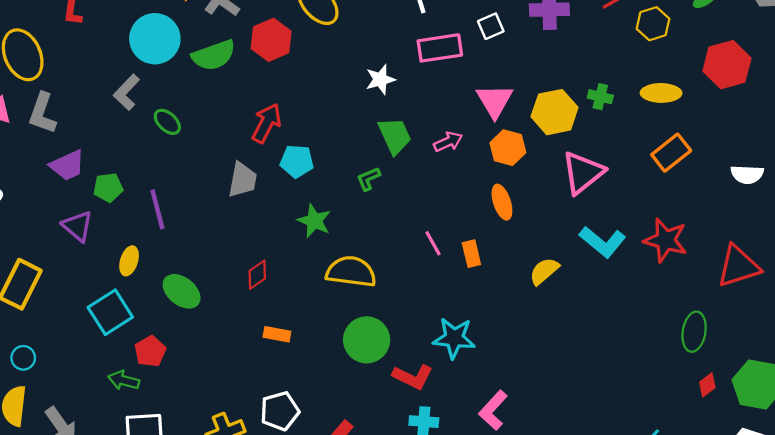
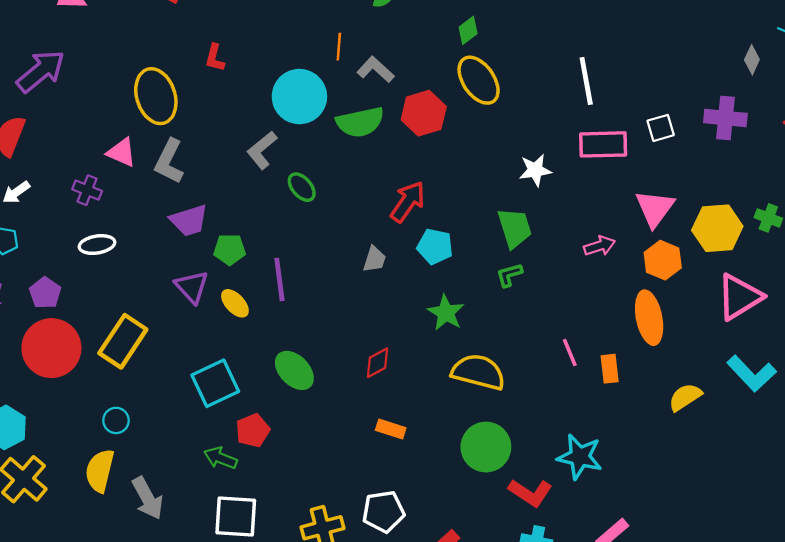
green trapezoid: (395, 136) -> (515, 228), moved
gray trapezoid: (243, 180) -> (374, 259), size x0.7
orange ellipse: (502, 202) -> (649, 318), size x1.4
yellow ellipse: (129, 261) -> (235, 303), moved, turned -68

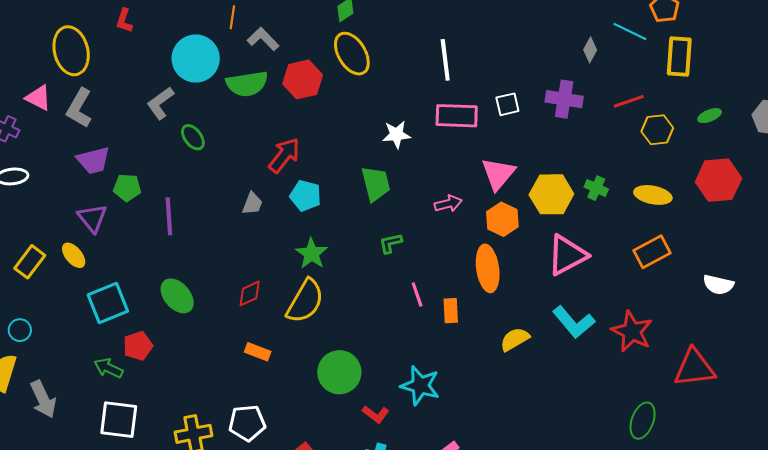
green L-shape: (509, 275) -> (391, 243), moved
yellow ellipse: (235, 303) -> (74, 255), moved
yellow rectangle: (123, 341) -> (30, 262), size x0.7
yellow semicircle: (478, 372) -> (305, 301), moved, turned 102
red L-shape: (530, 493) -> (376, 414), size x0.7

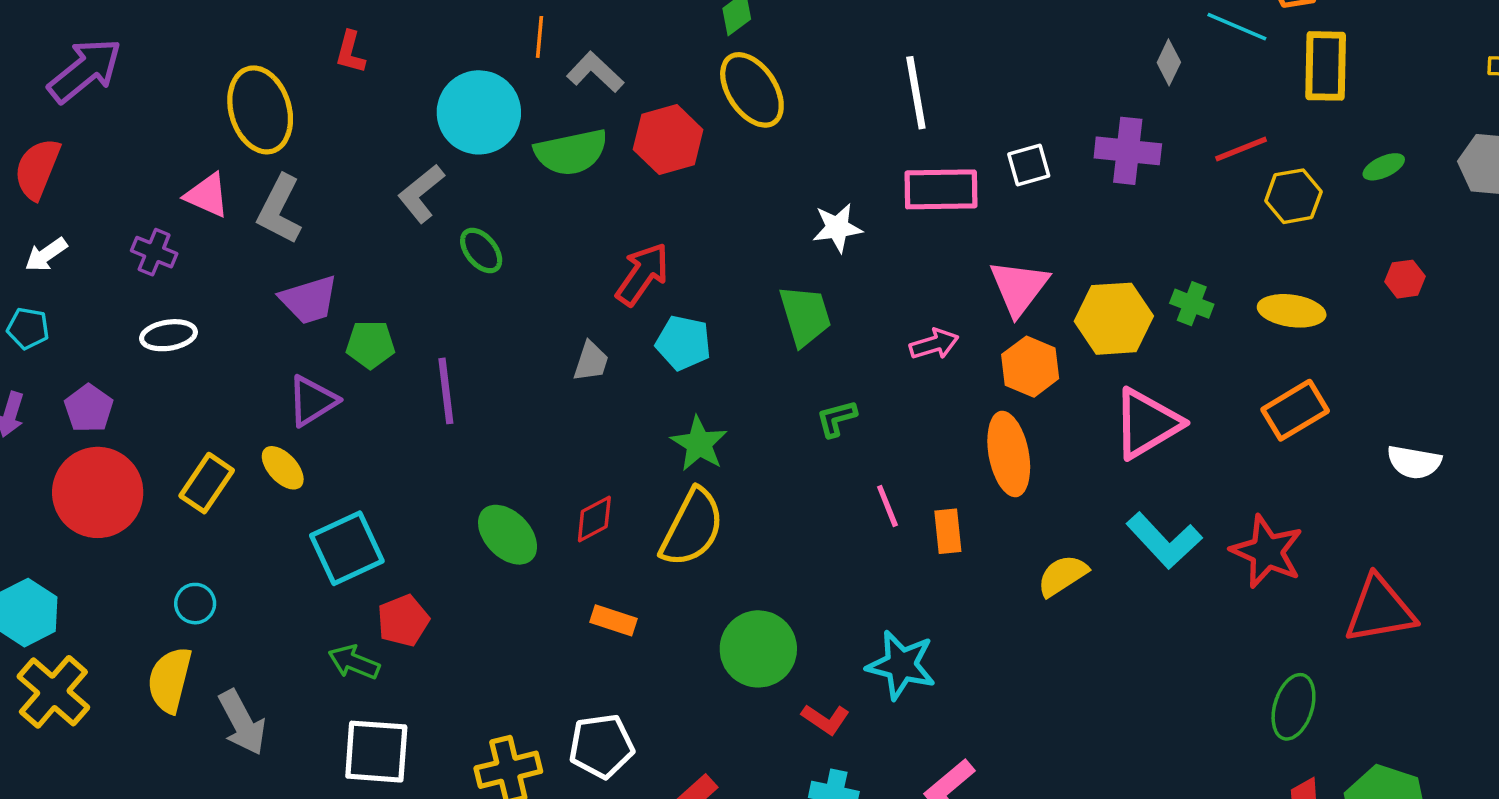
red hexagon: (718, 180) -> (1405, 279), size x0.5
purple triangle: (92, 218) -> (312, 401), turned 40
green ellipse: (177, 296) -> (508, 535), moved

